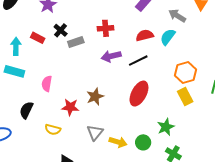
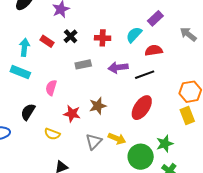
red cross: (106, 28) -> (103, 38), moved
cyan semicircle: (168, 37) -> (134, 35), moved
gray rectangle: (76, 42) -> (83, 64), moved
yellow arrow: (118, 142) -> (117, 139), moved
green circle: (143, 142) -> (141, 157), size x1.6

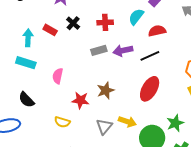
gray rectangle: (83, 64) -> (99, 50), moved
black semicircle: (28, 112) -> (26, 100), moved, turned -72

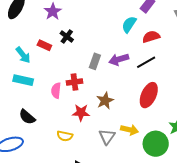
red cross: (105, 22) -> (74, 82), moved
cyan arrow: (28, 38) -> (23, 55), turned 144
gray rectangle: (99, 50) -> (95, 61), turned -49

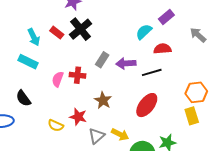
black cross: (67, 36) -> (81, 29), size x1.6
brown star: (105, 101) -> (103, 100), turned -30
red star: (81, 113) -> (78, 117), moved

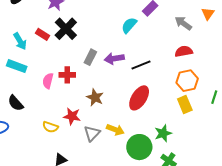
red semicircle: (162, 49) -> (184, 51), moved

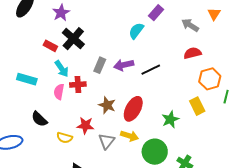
cyan arrow: (20, 41) -> (62, 69), moved
orange hexagon: (187, 81) -> (210, 79), moved
red ellipse: (139, 98) -> (133, 109), moved
black semicircle: (16, 103) -> (39, 119), moved
green star: (163, 133) -> (170, 119), moved

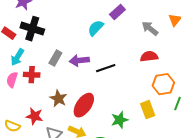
black cross: (73, 39) -> (32, 29), turned -30
cyan arrow: (62, 69) -> (17, 57), turned 60

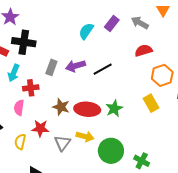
purple rectangle: (117, 12) -> (112, 23), moved
pink semicircle: (12, 80) -> (19, 108), moved
red ellipse: (84, 105) -> (87, 109), turned 70
green star: (120, 120) -> (114, 108), moved
yellow semicircle: (12, 126) -> (20, 142), turned 91

